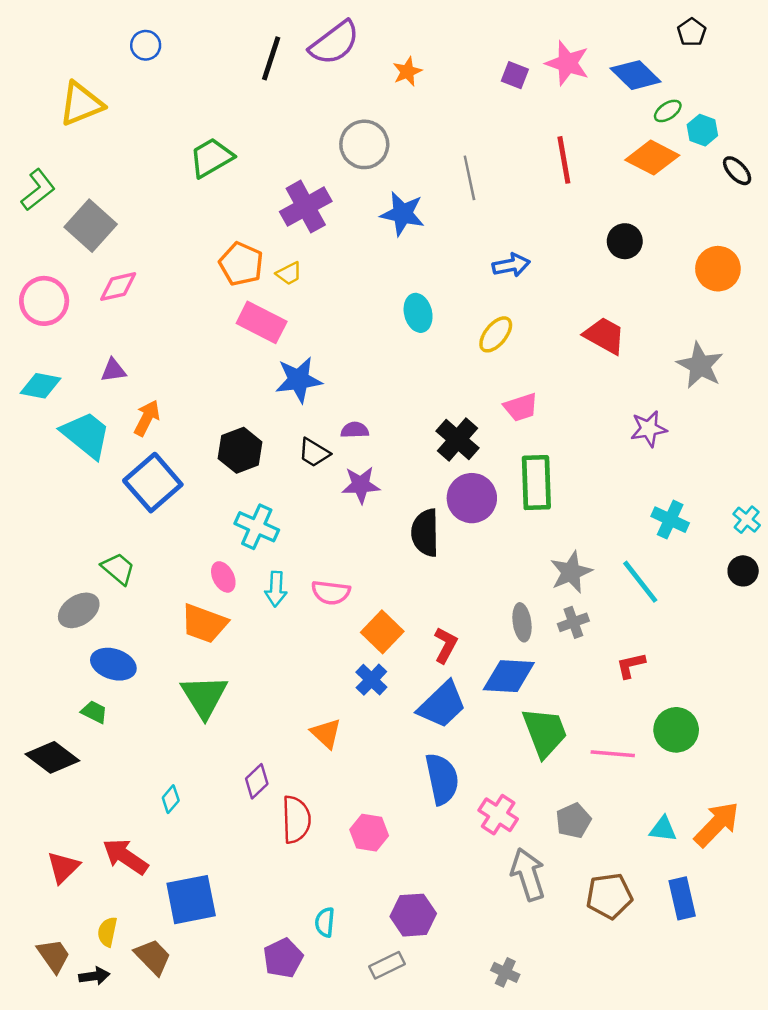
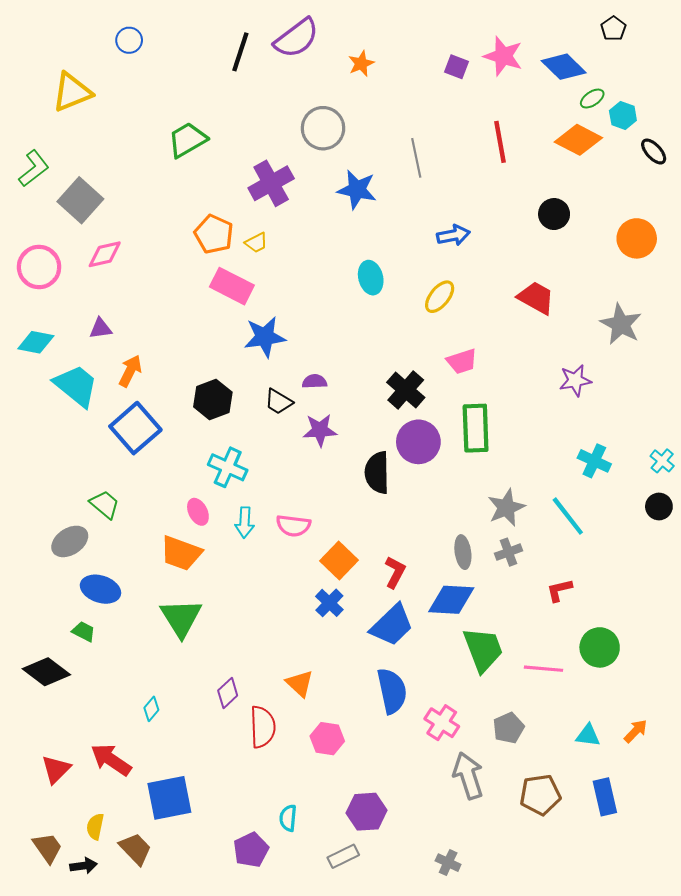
orange triangle: (326, 733) -> (300, 683), moved
orange arrow: (717, 824) -> (636, 731), size x0.6

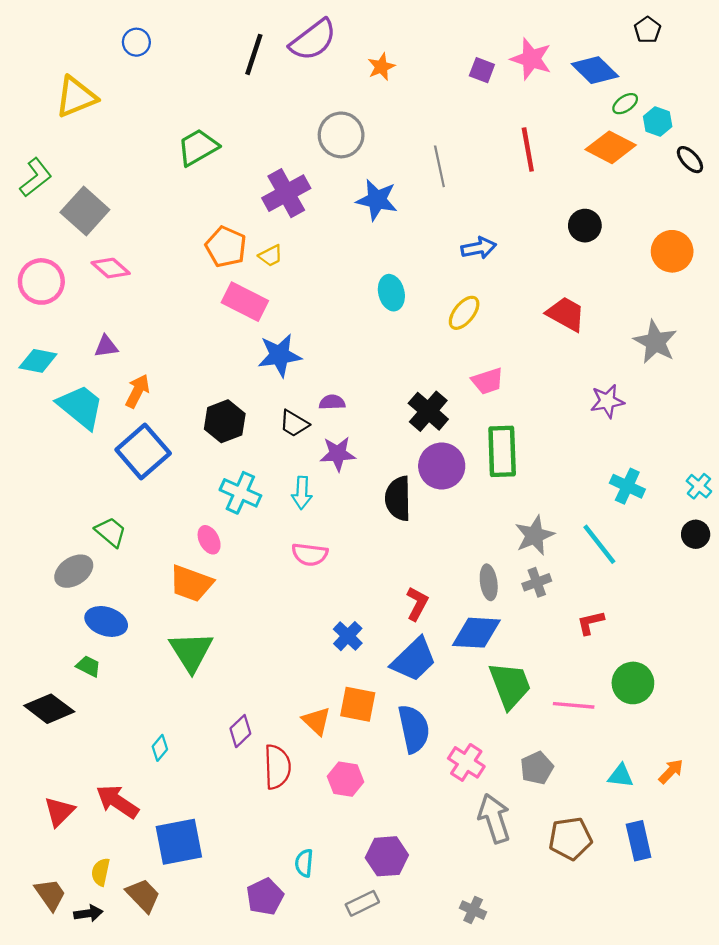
pink diamond: (105, 254) -> (111, 268), turned 54
cyan arrow: (245, 522) -> (302, 493), moved
orange square: (339, 561) -> (358, 704), moved, turned -33

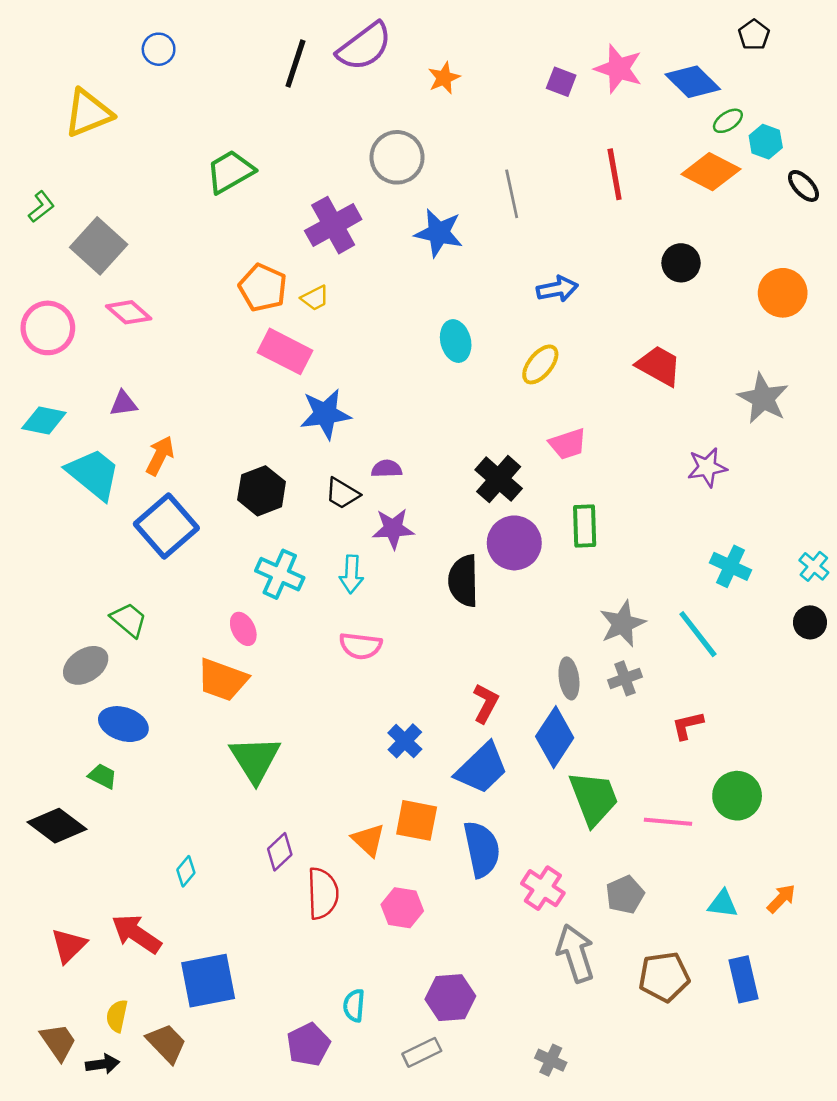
green L-shape: (36, 177) -> (41, 207), size x0.7
green rectangle: (502, 451) -> (585, 526), size x0.7
blue diamond: (476, 633) -> (555, 737), turned -60
green triangle: (191, 652) -> (255, 759), moved

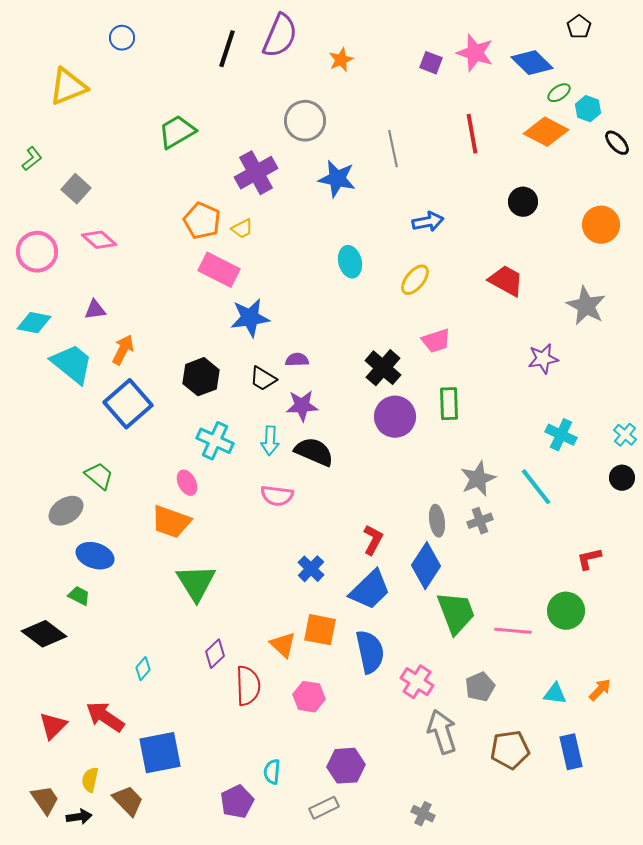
purple semicircle: (364, 47) -> (280, 36), turned -30
gray square: (99, 246) -> (76, 189), size x0.7
black semicircle: (463, 581) -> (314, 452), moved, turned 114
red L-shape: (688, 725) -> (589, 559), moved

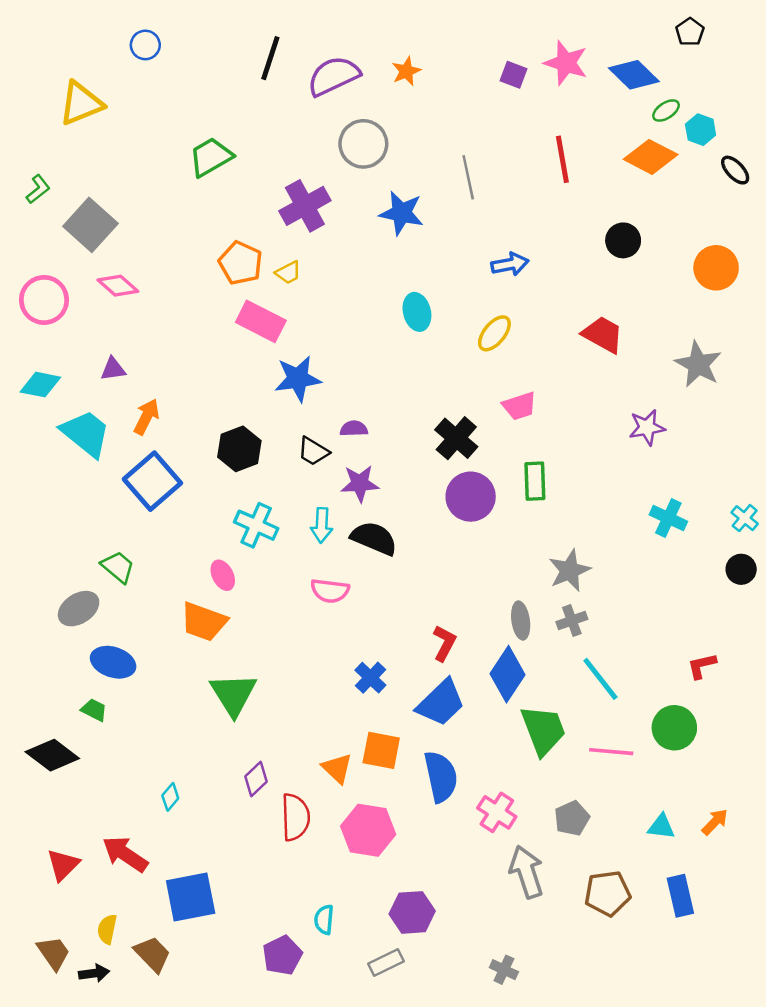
purple semicircle: (280, 36) -> (334, 76), moved, turned -138
gray square: (76, 189) -> (90, 225), size x1.5
cyan line: (536, 487) -> (600, 679), moved
pink hexagon: (309, 697) -> (368, 830), size x1.4

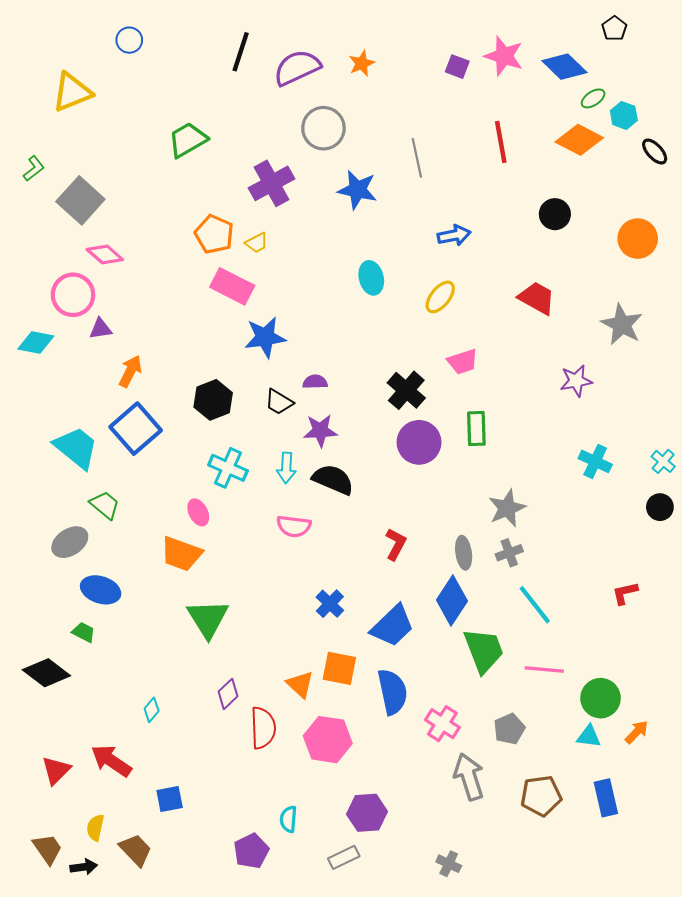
pink circle: (44, 300) -> (73, 295), moved
cyan trapezoid: (86, 433) -> (76, 448), moved
red L-shape: (444, 643) -> (396, 544), moved
green circle: (674, 728) -> (601, 698), moved
blue square: (191, 897) -> (170, 799), size x0.6

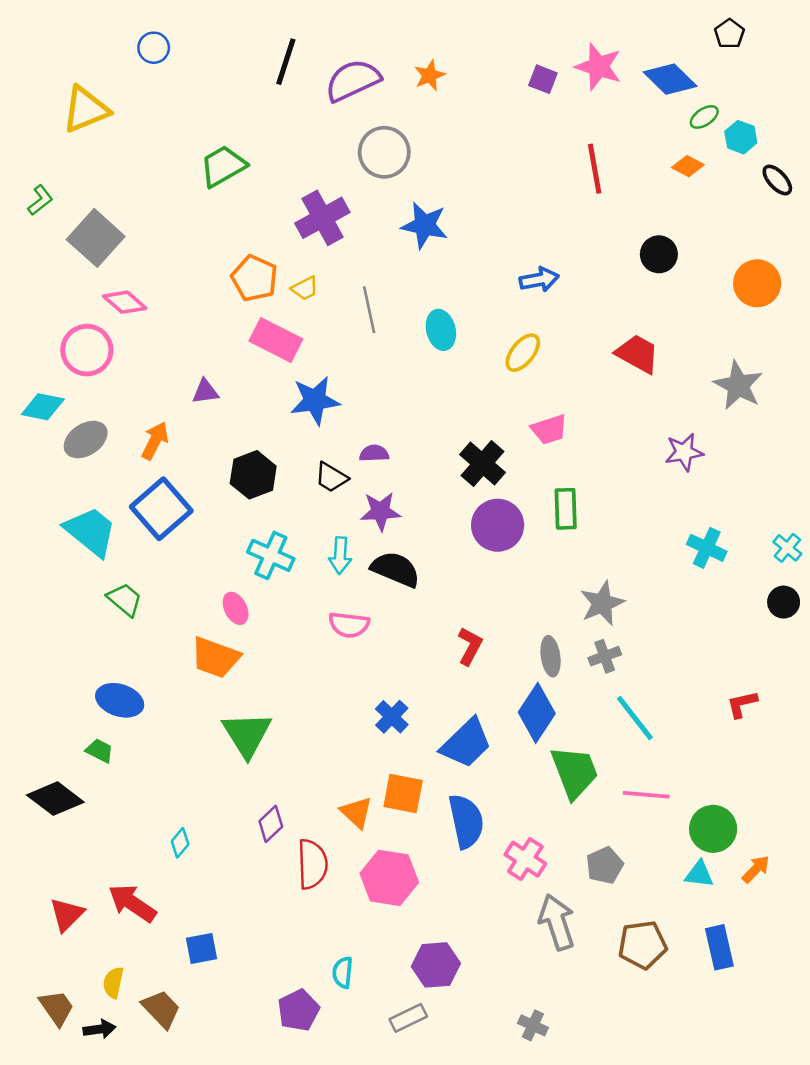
orange diamond: (579, 140) -> (688, 166), size x0.6
gray line: (417, 158) -> (369, 310), moved
purple triangle: (101, 329) -> (205, 392), moved
gray ellipse: (70, 542) -> (86, 440), moved

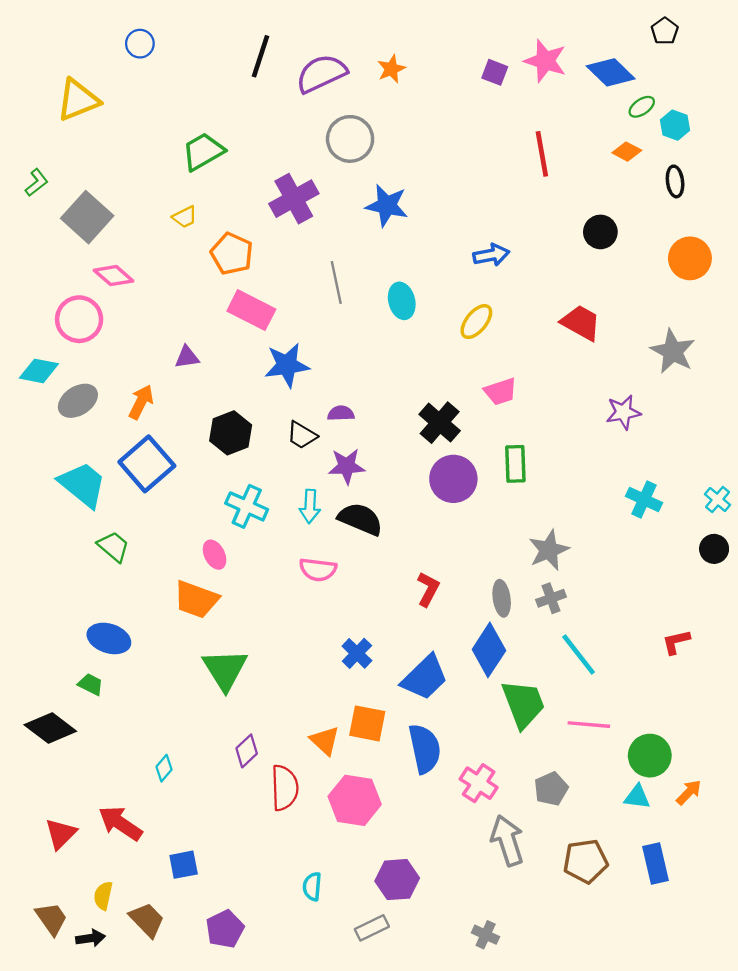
black ellipse: (777, 180) -> (675, 181), moved, turned 36
yellow trapezoid: (305, 288) -> (185, 217), moved
purple pentagon: (299, 1010) -> (225, 929), moved

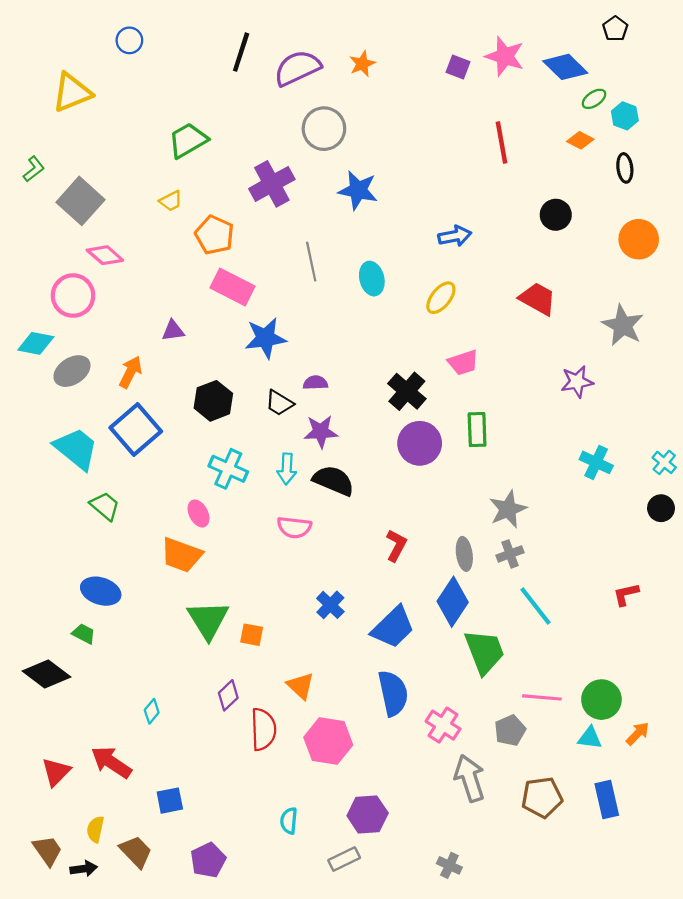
orange square: (367, 723) -> (252, 635), moved, size x0.7
pink line: (589, 725) -> (542, 697), moved

